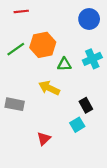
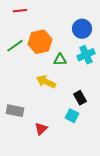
blue circle: (89, 19) -> (82, 29), moved
gray rectangle: (15, 104) -> (15, 111), moved
cyan square: (77, 125) -> (72, 116), turned -32

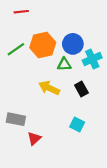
blue circle: (82, 29) -> (73, 44), moved
black rectangle: (80, 98) -> (81, 89), moved
red triangle: (41, 129) -> (34, 139), moved

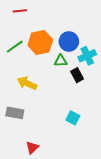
yellow arrow: (49, 88) -> (27, 83), moved
black rectangle: (81, 89) -> (77, 75), moved
red triangle: (34, 139) -> (32, 148), moved

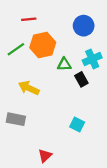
red line: (20, 11) -> (29, 19), moved
blue circle: (69, 41) -> (84, 26), moved
red triangle: (32, 148) -> (45, 156), moved

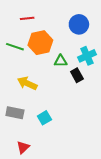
green line: (16, 49) -> (15, 47), turned 54
cyan square: (77, 125) -> (44, 118), moved, turned 32
red triangle: (45, 156) -> (23, 147), moved

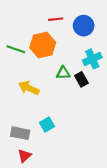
red line: (27, 18) -> (56, 19), moved
green triangle: (61, 61) -> (63, 73), moved
gray rectangle: (15, 113) -> (20, 133), moved

